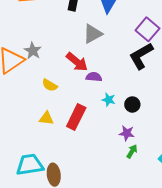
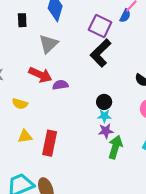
cyan star: (109, 100) -> (104, 116), moved
red rectangle: (76, 117) -> (50, 143), moved
green arrow: (132, 151) -> (115, 147), size x1.6

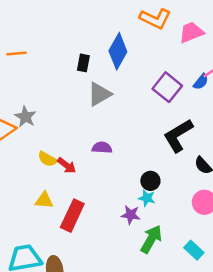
black rectangle: (22, 20) -> (83, 63), moved
black L-shape: (101, 53) -> (178, 135), moved
red arrow: (40, 75) -> (67, 165), moved, size x0.7
purple star: (106, 131) -> (131, 215), moved

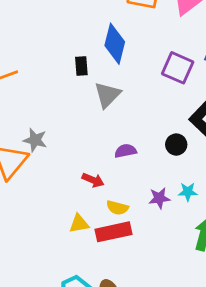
yellow semicircle: (47, 159) -> (117, 208), moved
black circle: (150, 181) -> (176, 145), moved
purple star: (131, 215) -> (159, 198), moved
red rectangle: (72, 216) -> (113, 232), turned 68

